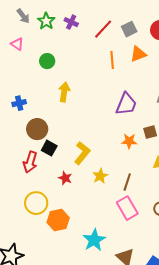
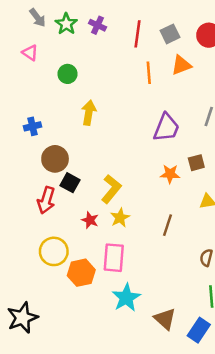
red line: (103, 29) -> (138, 34), turned -35
yellow star: (100, 176) -> (120, 218), moved
pink rectangle: (127, 208) -> (114, 258), moved, turned 35

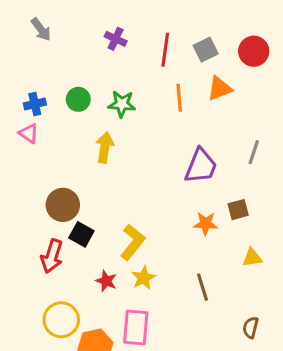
green star: (66, 24) -> (122, 104), moved, turned -30
pink triangle: (30, 53) -> (29, 133), moved
blue cross: (32, 126) -> (35, 104), moved
brown line: (168, 225) -> (202, 287), turned -35

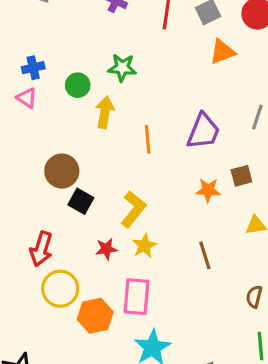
orange line: (179, 98) -> (148, 139), moved
green circle: (78, 99) -> (78, 85), moved
red arrow: (52, 256) -> (41, 249), moved
red star: (106, 281) -> (106, 249), turned -30

